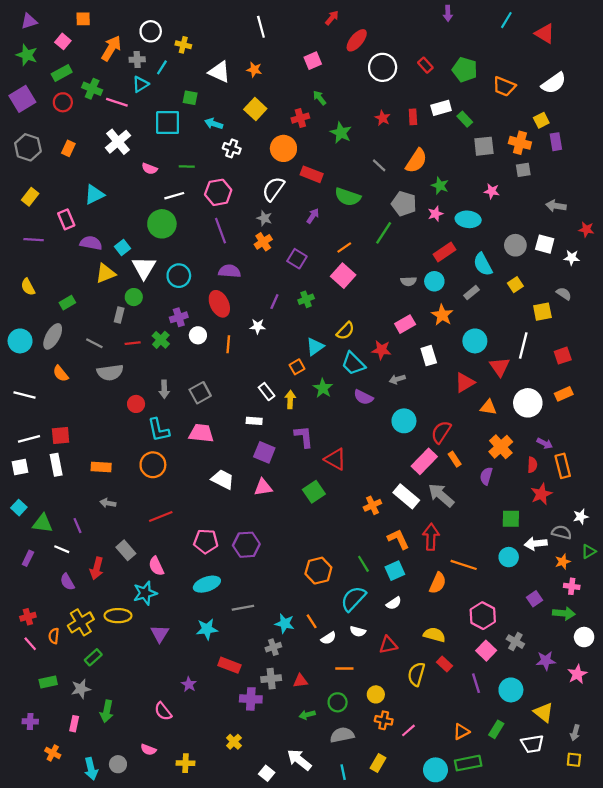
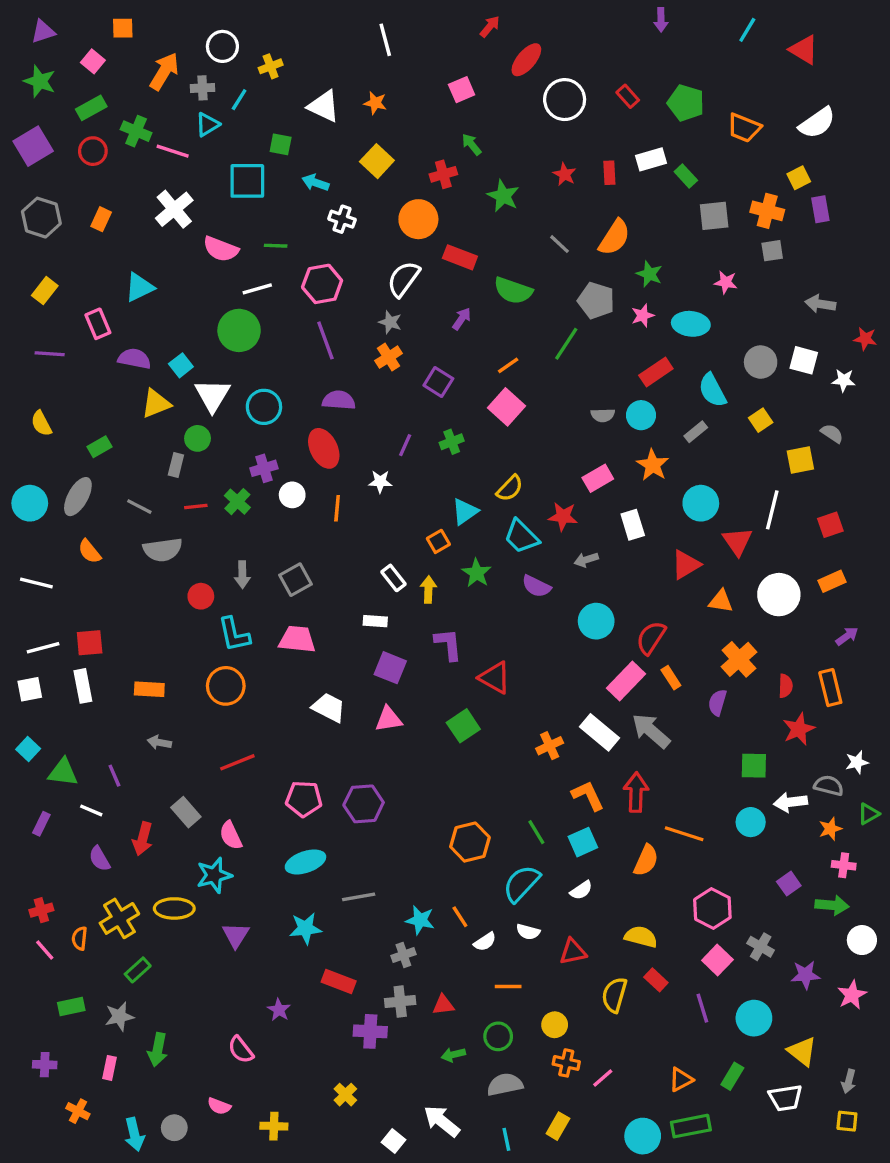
yellow cross: (183, 45) -> (271, 66), turned -35
pink semicircle: (150, 169) -> (221, 249), size x1.5
purple arrow: (545, 443) -> (847, 636), moved, turned -63

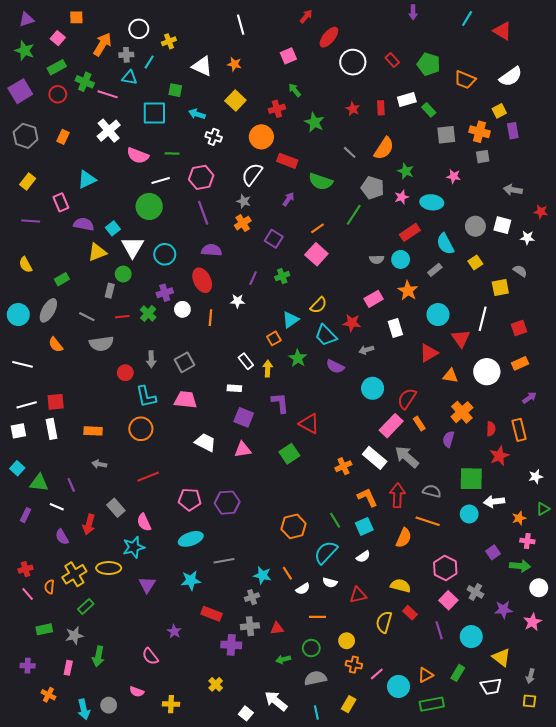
cyan triangle: (207, 124) -> (129, 78), turned 42
green square: (754, 766) -> (471, 479), size x1.4
gray semicircle: (829, 786) -> (432, 491), moved
cyan circle: (643, 1136) -> (399, 686), moved

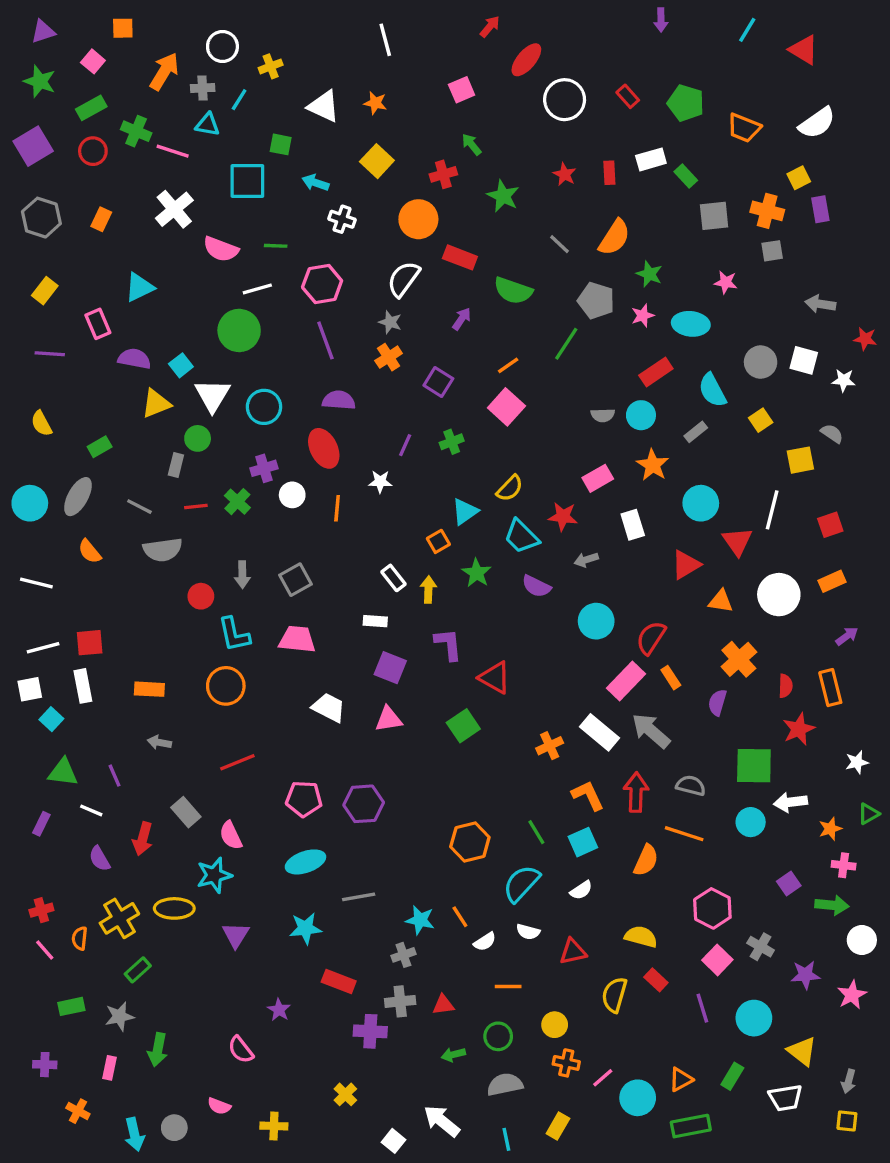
cyan square: (17, 468) -> (51, 719), moved

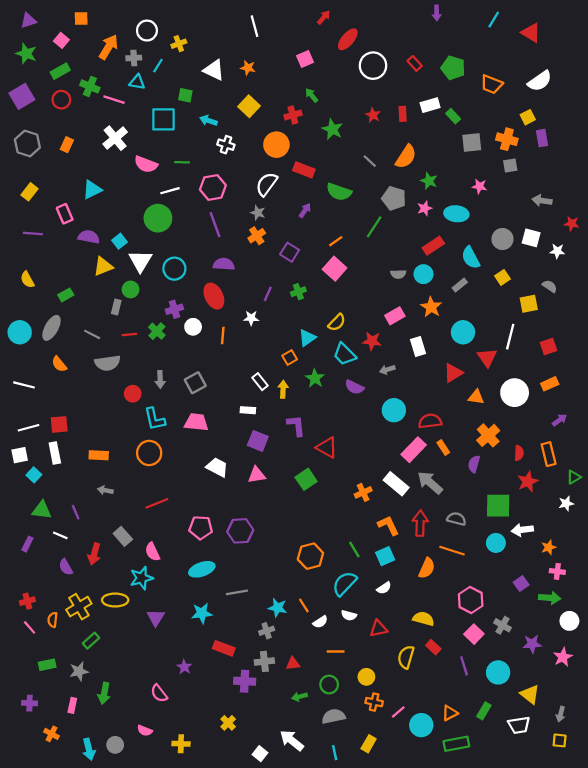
red semicircle: (651, 638) -> (430, 421), turned 50
green triangle: (869, 814) -> (574, 477), moved

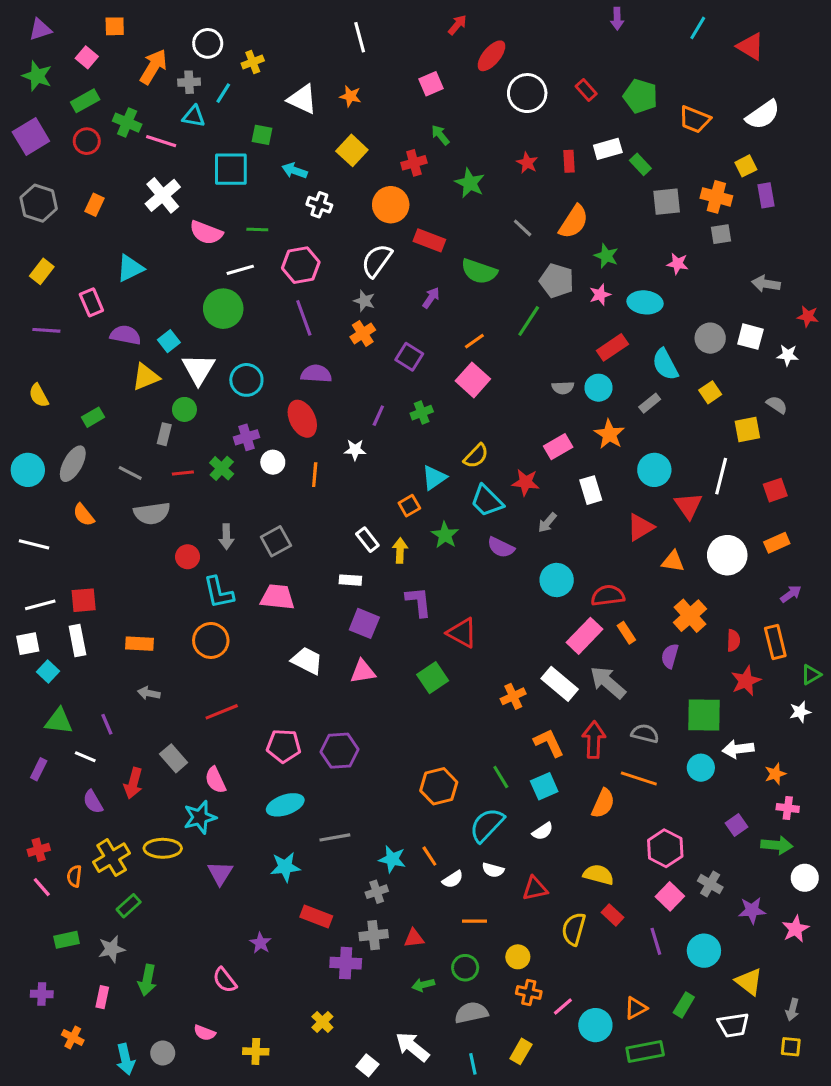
gray arrow: (387, 370) -> (547, 523), turned -32

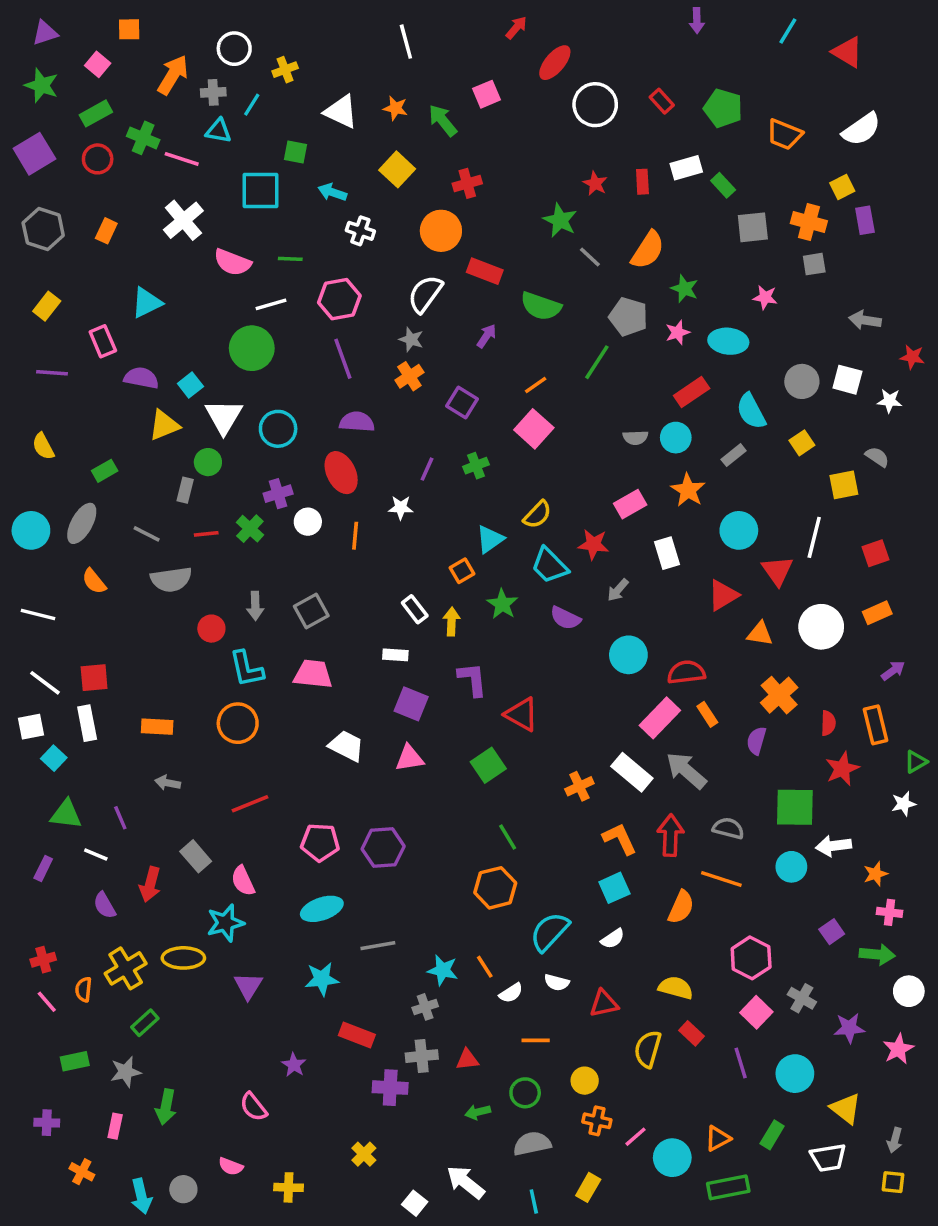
green arrow: (440, 135) -> (443, 120), moved, size x1.4
green star: (470, 183) -> (560, 220), moved
white line: (40, 605) -> (45, 683), turned 52
green line: (501, 777) -> (508, 837), moved

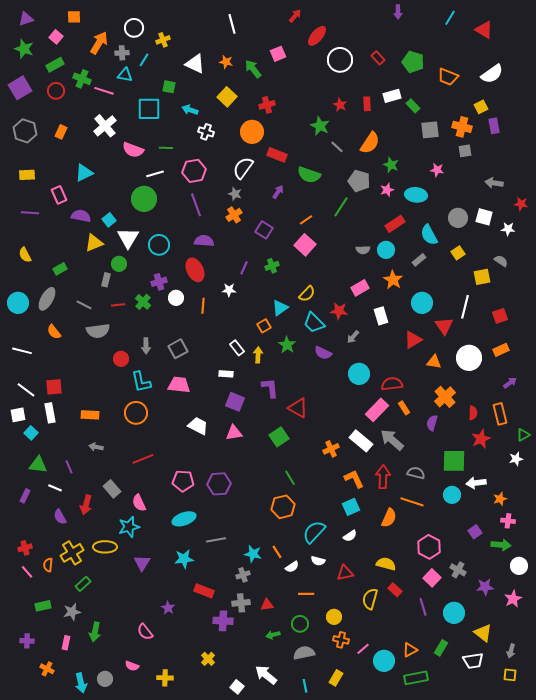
yellow rectangle: (47, 306) -> (27, 175), turned 49

